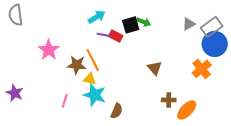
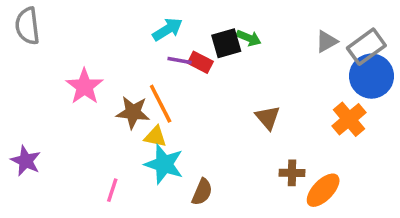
pink line: (65, 101) -> (112, 190), moved

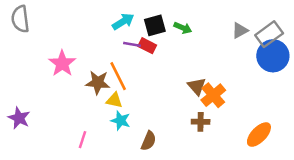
black square: (226, 43) -> (155, 25), moved
orange cross: (349, 119) -> (213, 95), moved
cyan star: (164, 164) -> (121, 121), size x0.7
brown cross: (292, 173) -> (201, 122), moved
orange ellipse: (323, 190) -> (259, 135), moved

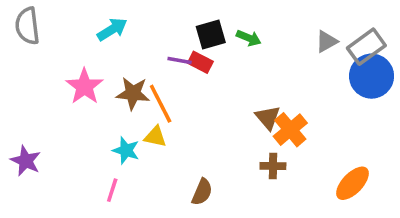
cyan arrow: (123, 22) -> (112, 29), moved
brown star: (98, 82) -> (133, 93), moved
cyan star: (121, 121) -> (126, 150), moved

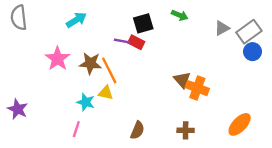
green arrow: (249, 38) -> (180, 15), moved
blue circle: (372, 76) -> (252, 52), size x0.6
orange cross: (290, 130) -> (197, 88), turned -30
brown cross: (273, 166) -> (186, 130), moved

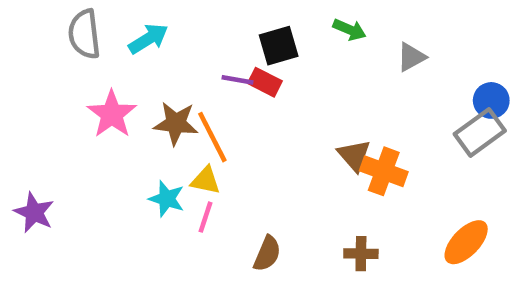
gray semicircle: (19, 18) -> (84, 34), moved
gray triangle: (222, 28) -> (411, 57), moved
gray rectangle: (249, 32) -> (480, 132), moved
pink line: (76, 129) -> (206, 217), moved

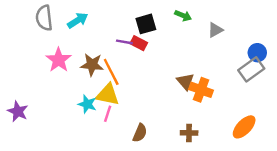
yellow triangle: (206, 180) -> (108, 95), size x1.5

